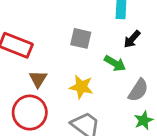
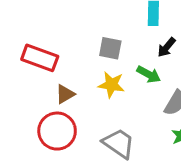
brown triangle: (38, 79) -> (65, 94), turned 30
yellow star: (81, 87) -> (111, 85), moved

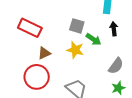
black arrow: (166, 47) -> (114, 29), turned 128
green arrow: (149, 74) -> (94, 39), moved

